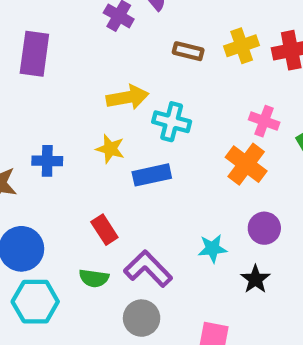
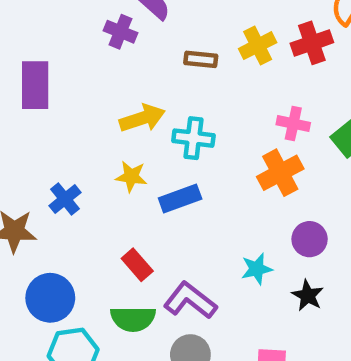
blue cross: (47, 161) -> (65, 199), turned -32
orange cross: (246, 164) -> (280, 173), turned 33
green semicircle: (94, 278) -> (133, 319), size x1.4

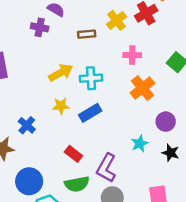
pink cross: (293, 124) -> (132, 55), moved
purple L-shape: (190, 300) -> (106, 168), turned -88

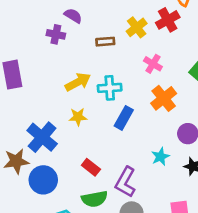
pink cross: (132, 55) -> (153, 64), turned 30
blue rectangle: (90, 113) -> (124, 118), moved, turned -30
blue cross: (27, 125) -> (42, 137), size x1.6
blue circle: (29, 181) -> (43, 180), moved

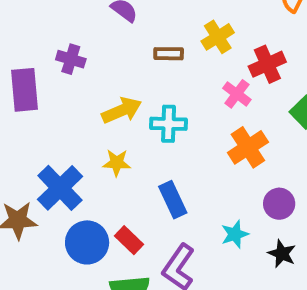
red cross: (168, 20) -> (267, 64), moved
purple cross: (56, 34) -> (71, 59), moved
blue rectangle: (124, 118) -> (173, 200), moved, turned -60
blue circle: (43, 180) -> (87, 242), moved

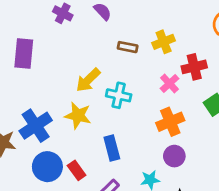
purple cross: (71, 59) -> (63, 13), moved
yellow arrow: (122, 110) -> (88, 80), turned 148
yellow star: (117, 163) -> (78, 116), size x1.4
purple circle: (279, 204) -> (174, 156), moved

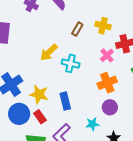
yellow cross: (164, 42) -> (103, 26), turned 35
brown rectangle: (128, 47) -> (77, 29), turned -72
yellow star: (78, 116) -> (39, 94), moved

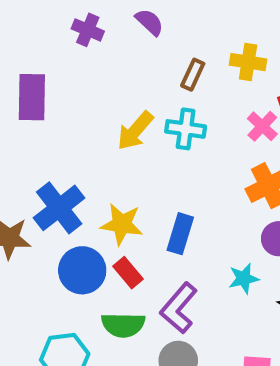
cyan cross: (71, 63) -> (186, 129), moved
blue rectangle: (65, 101) -> (180, 234), turned 36

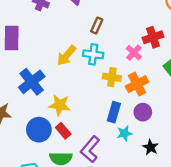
yellow cross: (248, 62) -> (112, 77), moved
blue cross: (59, 208) -> (32, 82), moved
blue rectangle: (180, 234) -> (114, 112), moved

